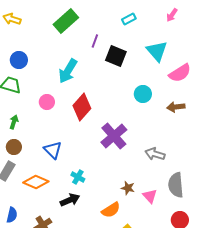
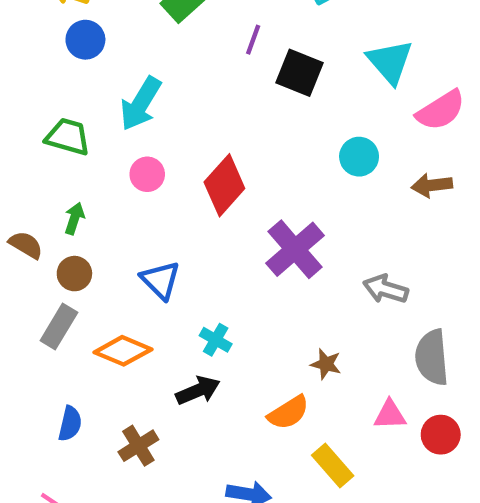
blue circle: (19, 60) -> (85, 40), moved
cyan arrow: (68, 71) -> (141, 104), moved
pink triangle: (150, 196) -> (390, 415), moved, turned -49

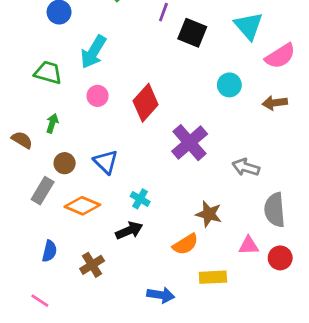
brown circle: (74, 274) -> (65, 163), moved
brown star: (326, 364) -> (209, 214), size x1.4
yellow rectangle: (333, 466) -> (213, 277), turned -52

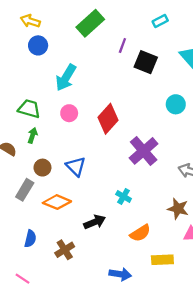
green trapezoid: (48, 73) -> (29, 109), moved
cyan cross: (140, 199) -> (124, 196), moved
brown star: (209, 214) -> (178, 209), moved

